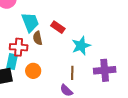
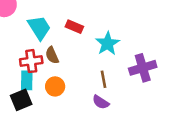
brown semicircle: (38, 38) -> (52, 55), moved

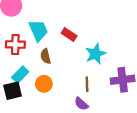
red cross: (31, 61) -> (15, 44), moved
cyan rectangle: (27, 80) -> (20, 75), turned 35

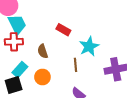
cyan trapezoid: (38, 30) -> (17, 24), moved
brown line: (87, 84) -> (76, 65), moved

